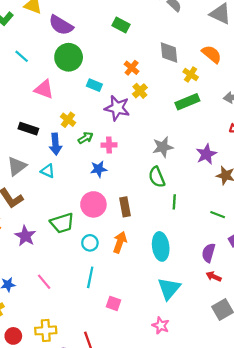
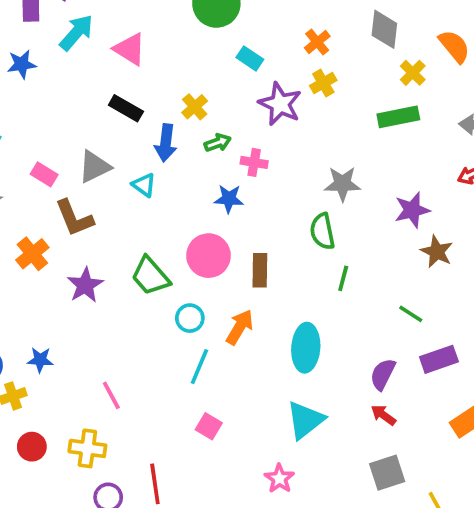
pink triangle: (44, 89) -> (130, 49), moved
green trapezoid: (62, 223) -> (150, 276), turned 55
cyan line: (90, 277) -> (199, 367), moved
pink line: (44, 282) -> (111, 395), moved

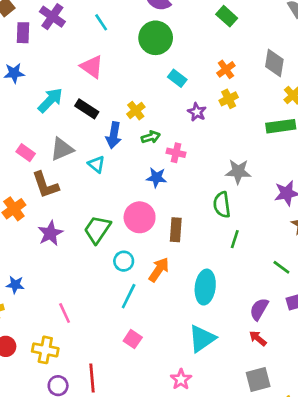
cyan arrow: (76, 33) -> (50, 100), moved
purple star: (280, 104) -> (197, 112), size x0.6
green trapezoid: (150, 276) -> (97, 229), turned 72

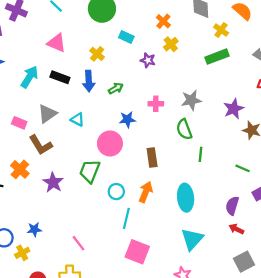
yellow cross: (136, 111) -> (97, 54), moved
blue arrow: (114, 135) -> (89, 81), moved
pink cross: (176, 153) -> (156, 104), moved
pink circle: (140, 217) -> (110, 143), moved
pink square: (133, 339) -> (137, 252), size x1.6

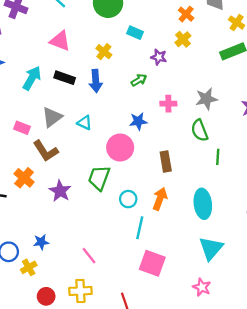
orange cross: (163, 21) -> (186, 14), moved
green arrow: (116, 88) -> (139, 80), moved

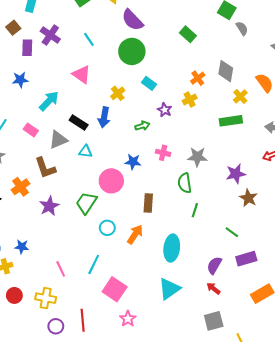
black rectangle: (65, 78) -> (79, 122), moved
cyan triangle: (85, 123) -> (85, 151), turned -32
pink rectangle: (22, 128) -> (31, 130), moved
cyan line: (140, 228) -> (94, 264), moved
pink star: (202, 287) -> (128, 319), moved

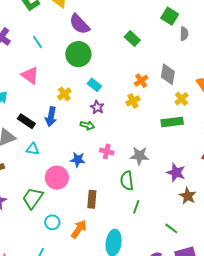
gray semicircle: (242, 28) -> (184, 34), turned 32
purple star: (165, 110) -> (97, 107), moved
green arrow: (142, 126) -> (87, 125), turned 32
purple star: (236, 174) -> (176, 173), turned 30

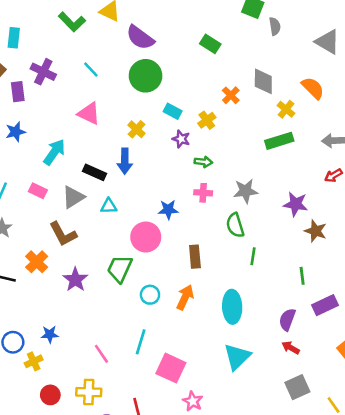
yellow cross: (133, 101) -> (207, 120), moved
green arrow: (87, 125) -> (203, 162), moved
green line: (171, 228) -> (302, 276), turned 56

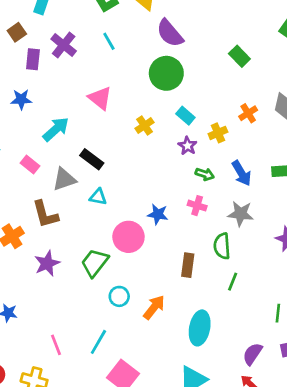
cyan line: (91, 69) -> (109, 41), moved
blue arrow: (125, 161) -> (241, 173), moved, turned -45
brown rectangle: (195, 257) -> (188, 265), moved

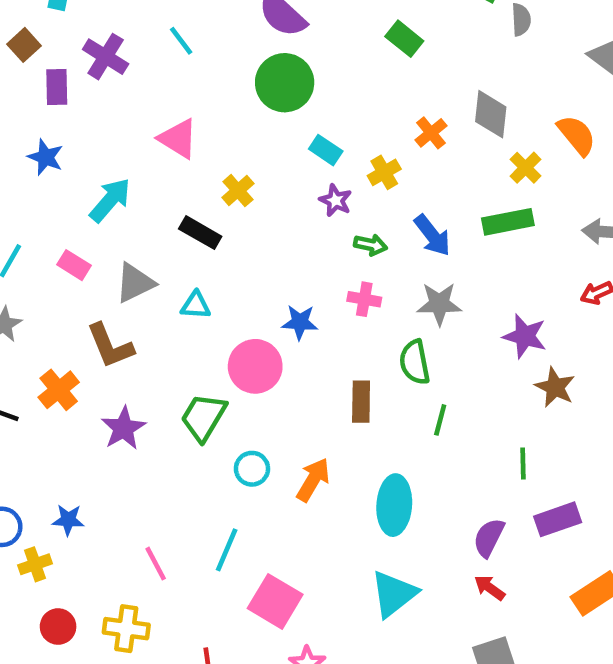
blue star: (21, 99) -> (45, 157), turned 30
yellow cross: (145, 125) -> (238, 191), moved
black rectangle: (92, 159) -> (200, 233), moved

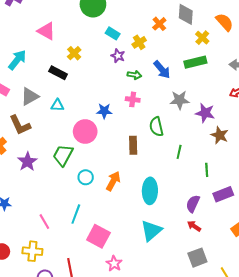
gray star: (439, 304) -> (180, 100), moved
green line: (440, 420) -> (179, 152), moved

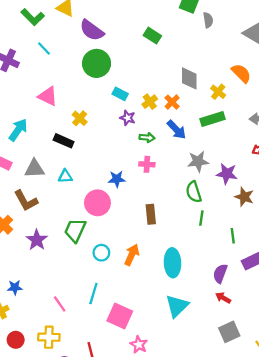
gray diamond: (186, 14) -> (189, 78), moved
orange cross: (159, 24) -> (172, 102), moved
gray triangle: (30, 96) -> (35, 169), turned 30
green semicircle: (156, 127) -> (194, 192), moved

